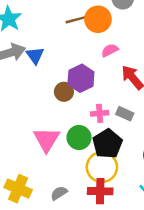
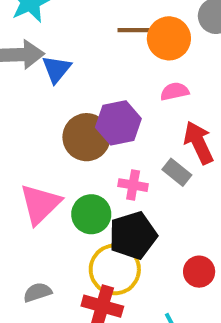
brown circle: (64, 92) -> (86, 137), size x1.5
gray rectangle: (125, 114) -> (177, 172), moved

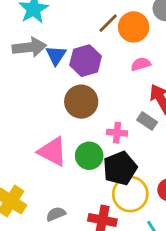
brown line: (134, 30) -> (108, 23), turned -40
purple hexagon: (118, 123) -> (86, 61), moved
pink triangle: (40, 204) -> (52, 152), turned -44
yellow circle: (115, 269) -> (130, 194), moved

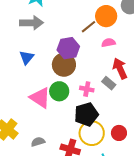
brown line: (108, 23) -> (88, 27), moved
blue triangle: (56, 55) -> (27, 57), moved
purple hexagon: (86, 61) -> (68, 48), moved
green circle: (89, 156) -> (59, 91), moved

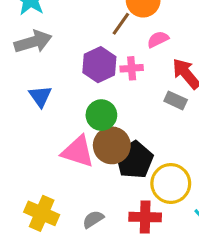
brown circle: (64, 65) -> (112, 145), moved
pink cross: (87, 89) -> (132, 68), moved
green circle: (59, 91) -> (101, 115), moved
black pentagon: (86, 114) -> (134, 160), moved

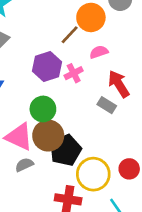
pink cross: (132, 68) -> (74, 73), turned -30
gray semicircle: (93, 219) -> (24, 165), moved

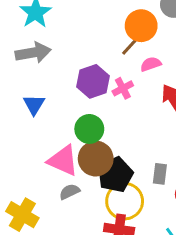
brown line: (70, 35) -> (131, 45), moved
gray rectangle: (107, 105) -> (160, 174), moved, turned 66
yellow circle: (93, 174) -> (125, 201), moved

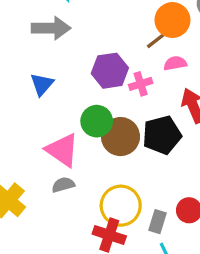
brown circle: (96, 159) -> (120, 137), moved
gray rectangle: (160, 174) -> (158, 222), moved
black pentagon: (115, 175) -> (162, 135), moved

